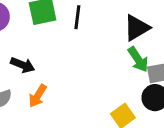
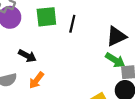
green arrow: (138, 59) -> (115, 60), turned -30

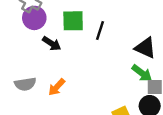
black triangle: (116, 36) -> (145, 48), turned 45
black arrow: (27, 56) -> (52, 44), moved

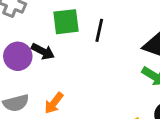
purple circle: (34, 18) -> (18, 56), moved

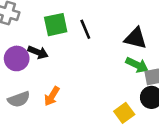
black line: (99, 30) -> (85, 29), turned -30

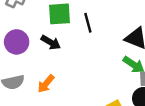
black arrow: (38, 52) -> (51, 42), moved

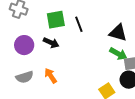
orange arrow: (46, 84) -> (51, 76), turned 112

